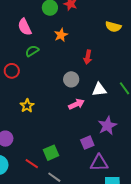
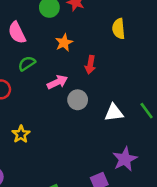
yellow semicircle: (113, 27) -> (119, 29), moved, turned 70
red arrow: (88, 57) -> (90, 65), moved
pink arrow: (76, 104) -> (57, 82), moved

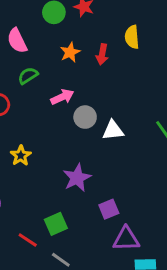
red arrow: (90, 65) -> (102, 54), moved
white triangle: (114, 113) -> (113, 130), moved
purple star: (125, 159) -> (77, 178), moved

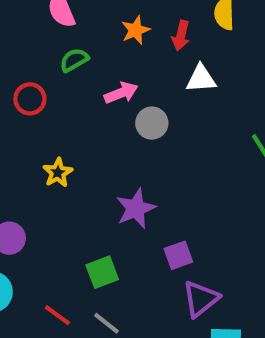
white triangle: (113, 130) -> (201, 79), moved
purple triangle: (126, 239) -> (201, 299), turned -40
red line: (28, 240) -> (57, 315), moved

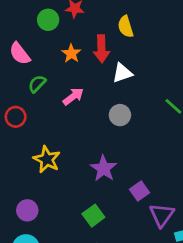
red arrow: (181, 36) -> (101, 49), size x1.4
gray circle: (152, 123) -> (120, 115), moved
yellow star: (58, 173) -> (47, 159), size x1.4

